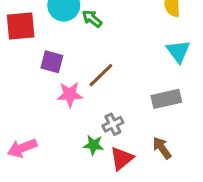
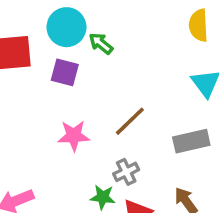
purple square: (52, 62) -> (65, 72), moved
brown line: (101, 75) -> (130, 121), moved

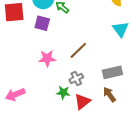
gray rectangle: (191, 141) -> (112, 72), moved

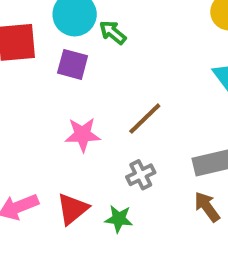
green star: (63, 93) -> (119, 219), moved
red triangle: (82, 102) -> (73, 209), moved

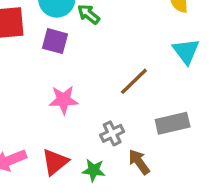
brown line: (145, 119) -> (134, 81), moved
brown arrow: (207, 207) -> (139, 162), moved

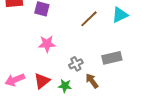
cyan triangle: (186, 51) -> (120, 15), turned 42
brown line: (134, 81) -> (89, 19), moved

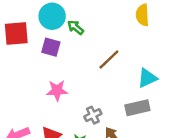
cyan triangle: (120, 15) -> (147, 78), moved

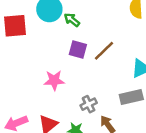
purple square: (51, 47) -> (78, 50), moved

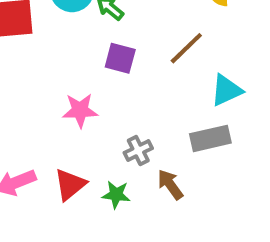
brown line: (104, 51) -> (186, 48), moved

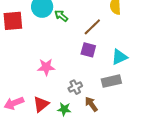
brown line: (186, 48) -> (92, 27), moved
purple square: (120, 58) -> (88, 50), moved

